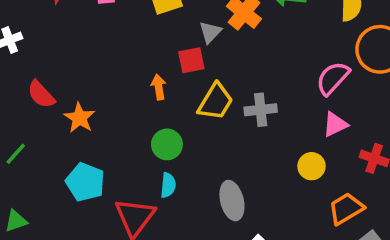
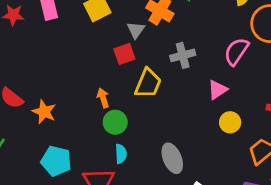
orange arrow: (159, 87) -> (103, 98), moved
gray cross: (261, 110) -> (183, 55), moved
pink triangle: (335, 124) -> (217, 90), moved

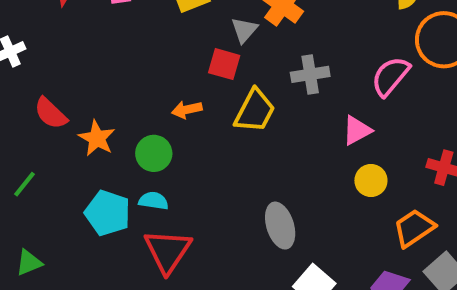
red square: (124, 54) -> (224, 64), turned 30
orange arrow: (103, 98) -> (187, 110), moved, turned -90
green circle: (115, 122) -> (154, 153), moved
cyan semicircle: (121, 154) -> (154, 201), moved, turned -84

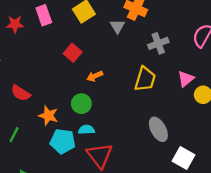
red square: (224, 64) -> (73, 53), moved, turned 36
yellow trapezoid: (255, 111) -> (145, 79), moved
pink triangle: (357, 130) -> (186, 79), moved
orange star: (97, 138) -> (48, 116), moved

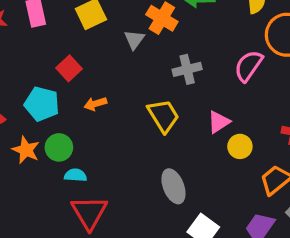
yellow trapezoid: (145, 79) -> (163, 116), turned -55
green circle: (81, 104) -> (59, 147), moved
cyan pentagon: (63, 141) -> (42, 104), moved

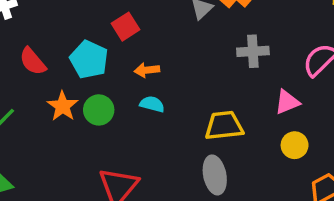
yellow trapezoid: (163, 116) -> (224, 126), moved, turned -75
pink triangle: (219, 122) -> (287, 102), moved
cyan semicircle: (76, 175) -> (152, 104), moved

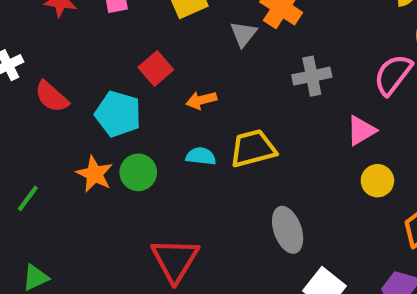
red semicircle: (33, 61) -> (52, 97), moved
orange arrow: (147, 70) -> (201, 100), moved
yellow trapezoid: (224, 126) -> (253, 148), moved

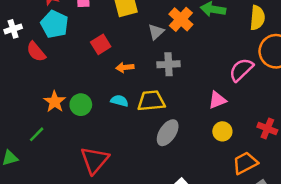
gray cross: (312, 76) -> (169, 64), moved
cyan pentagon: (118, 114) -> (54, 24), moved
green line: (28, 198) -> (37, 134), moved
gray ellipse: (288, 230) -> (168, 133), moved, turned 44

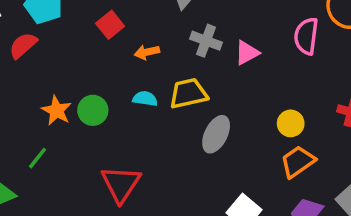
red semicircle: (36, 52) -> (23, 45), turned 95
gray cross: (169, 64) -> (206, 41), turned 30
pink semicircle: (241, 70) -> (306, 36), turned -32
pink triangle: (217, 100) -> (247, 53), moved
orange trapezoid: (245, 163) -> (298, 162), moved

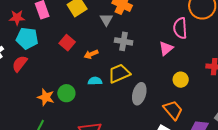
pink triangle: (247, 53) -> (166, 48), moved
orange trapezoid: (298, 162) -> (173, 110), moved, turned 95

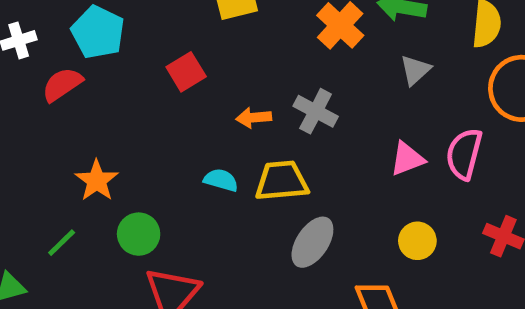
gray triangle: (106, 20) -> (415, 70), moved
pink semicircle: (180, 28) -> (464, 154), moved
orange arrow: (91, 54) -> (254, 118), moved
green circle: (66, 93) -> (139, 234), moved

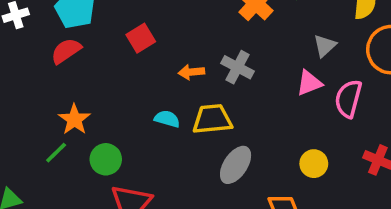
gray triangle: (415, 70) -> (325, 46), moved
red semicircle: (62, 84) -> (66, 51), moved
pink triangle: (407, 159) -> (309, 83), moved
green line: (62, 243) -> (56, 153), moved

